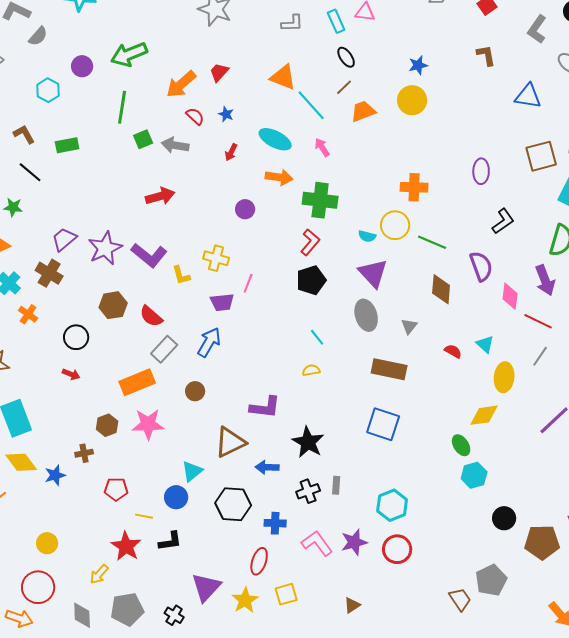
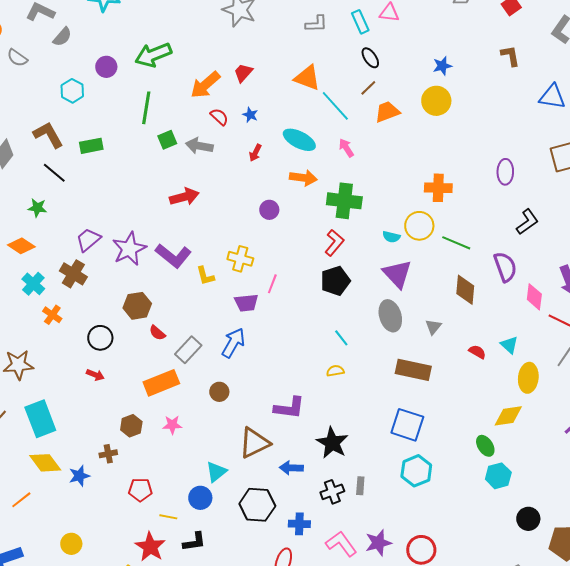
brown L-shape: (24, 134) -> (48, 135), size x1.4
red semicircle: (151, 316) -> (157, 333), moved, size x0.7
pink star: (148, 424) -> (172, 425), size x0.6
cyan hexagon: (392, 505) -> (416, 471), moved

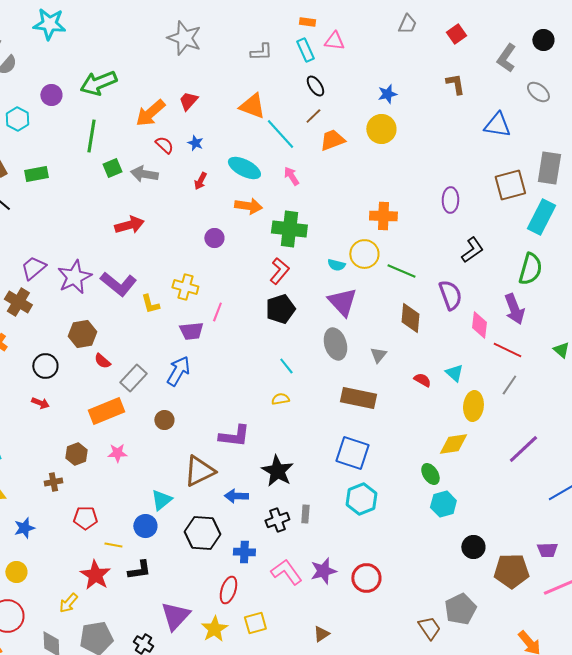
blue star: (79, 476) -> (24, 528), moved

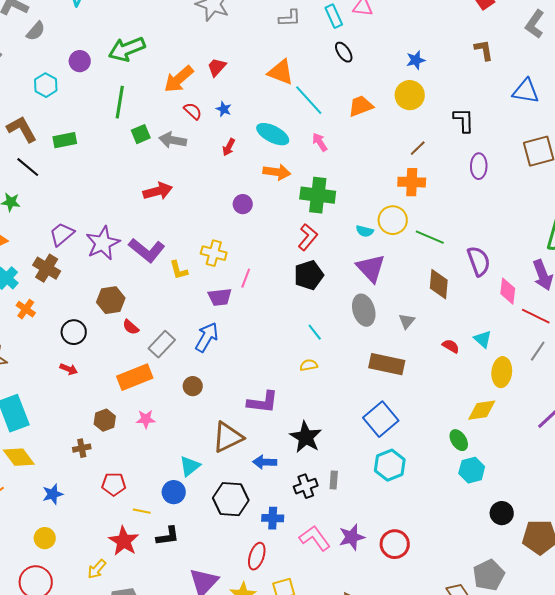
brown line: (313, 116) -> (418, 148), moved
black L-shape: (472, 250) -> (464, 120), moved, turned -56
blue square: (352, 453) -> (381, 419), turned 32

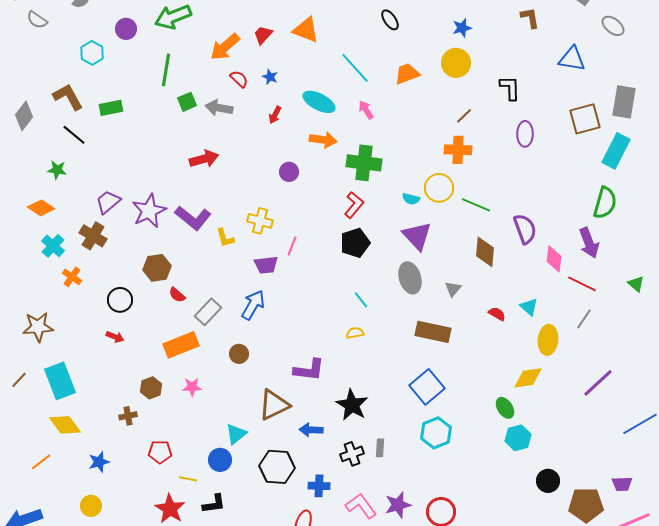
orange triangle: (281, 72) -> (306, 30), moved

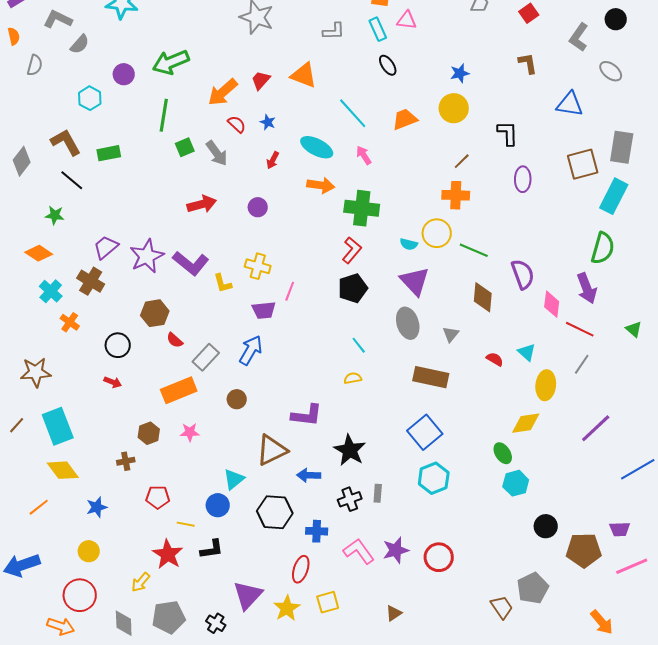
gray semicircle: (37, 20) -> (35, 65), turned -110
gray arrow: (219, 108) -> (217, 153), turned -136
purple circle: (289, 172) -> (258, 207), moved

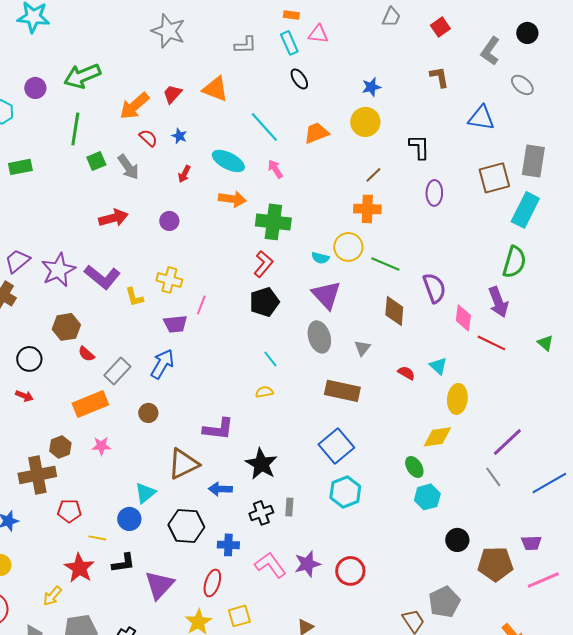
gray line: (582, 364) -> (493, 477), moved, turned -70
brown cross: (126, 461) -> (37, 475), size x2.0
purple triangle: (248, 595) -> (159, 585), moved

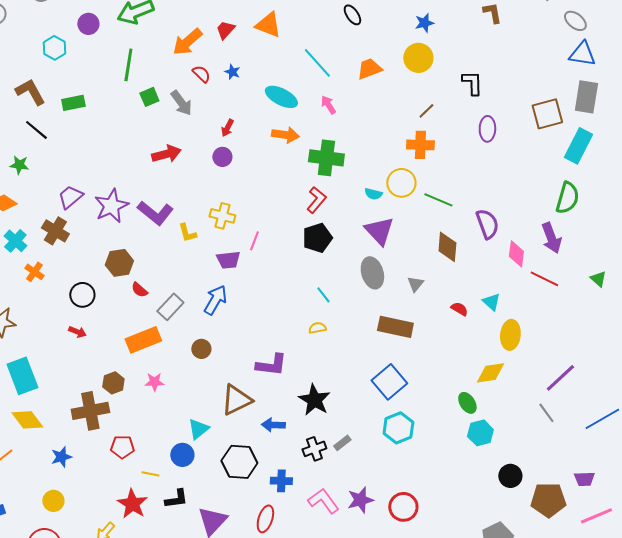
blue triangle: (481, 118) -> (582, 54), moved
red arrow: (184, 174) -> (227, 128), moved
gray rectangle: (289, 507) -> (342, 443), turned 48

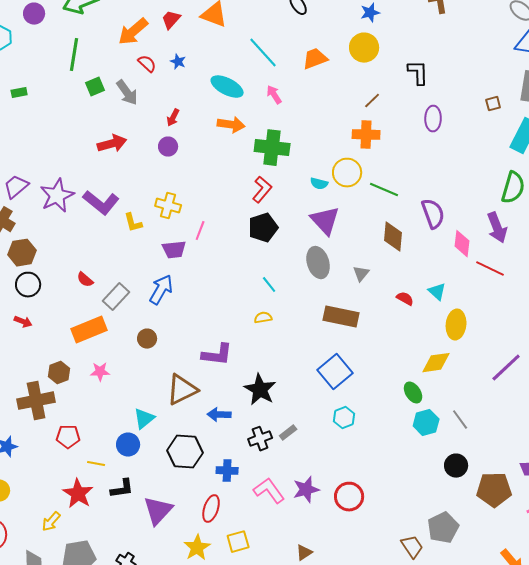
green rectangle: (73, 103) -> (19, 93), size x0.7
brown square: (547, 114) -> (493, 104), size x0.5
brown hexagon: (119, 263) -> (22, 253), moved
gray line: (546, 413) -> (460, 420), moved
cyan hexagon: (398, 428) -> (344, 418), size x0.7

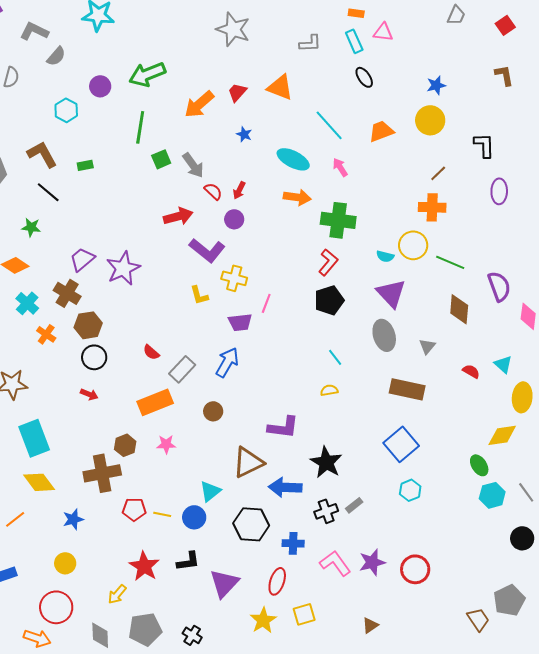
red semicircle: (147, 64) -> (213, 191), moved
purple L-shape: (101, 203) -> (207, 250), moved
blue arrow: (219, 415) -> (285, 487), size x1.4
yellow line: (96, 464) -> (162, 514), moved

